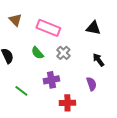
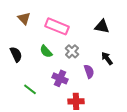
purple cross: (51, 80) -> (60, 78), turned 35
purple semicircle: (91, 84) -> (89, 71), moved

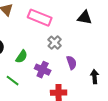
green semicircle: (46, 51) -> (22, 57), moved, turned -104
black arrow: (107, 58) -> (95, 77), moved, turned 32

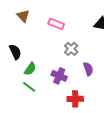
pink rectangle: (40, 18) -> (56, 24), size x0.7
green semicircle: (22, 57) -> (30, 69), moved

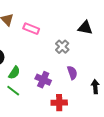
pink rectangle: (56, 24) -> (31, 29), moved
gray cross: (71, 49) -> (62, 47), moved

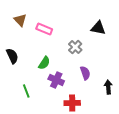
green semicircle: (14, 73) -> (44, 63), moved
green line: (13, 91) -> (26, 91), turned 32

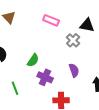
pink rectangle: (44, 29) -> (51, 20), moved
gray cross: (75, 47) -> (73, 40), moved

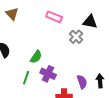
purple semicircle: (74, 70) -> (82, 82), moved
green line: (15, 88) -> (26, 78), moved, turned 40

